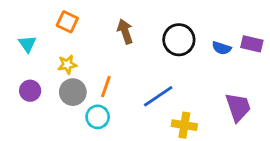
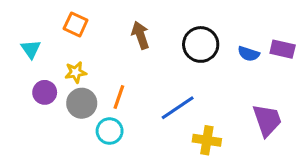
purple circle: (30, 91) -> (45, 92), moved

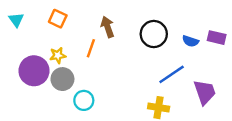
cyan triangle: (31, 49) -> (16, 20), moved
purple circle: (45, 92) -> (34, 71), size x1.6
orange line: (119, 97) -> (91, 48), moved
blue line: (178, 108) -> (172, 74), moved

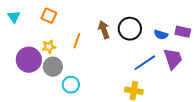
brown arrow: (108, 27) -> (104, 30), moved
purple trapezoid: (205, 92) -> (173, 59), moved

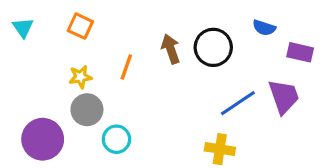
blue semicircle: (161, 35) -> (264, 28), moved
purple circle: (29, 60) -> (43, 139), moved

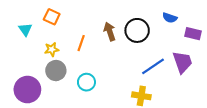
cyan triangle: (23, 28) -> (25, 29), moved
cyan circle: (116, 139) -> (86, 82), moved

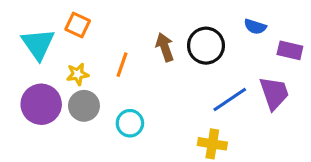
cyan triangle: (25, 29) -> (38, 44), size x1.6
purple circle: (27, 90) -> (41, 104), moved

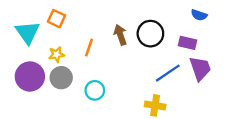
blue semicircle: (255, 27) -> (199, 15), moved
purple rectangle: (290, 50) -> (188, 43), moved

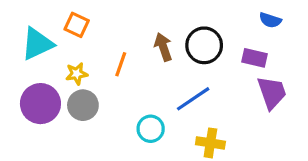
cyan triangle: (28, 32) -> (37, 44), turned 40
blue line: (168, 73) -> (193, 99), moved
cyan circle: (95, 90) -> (151, 129), moved

